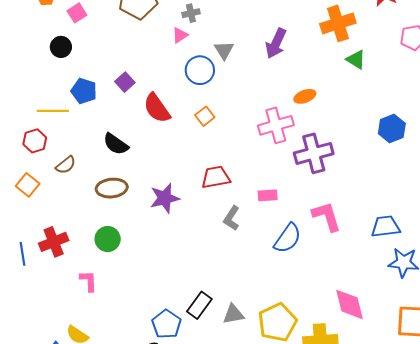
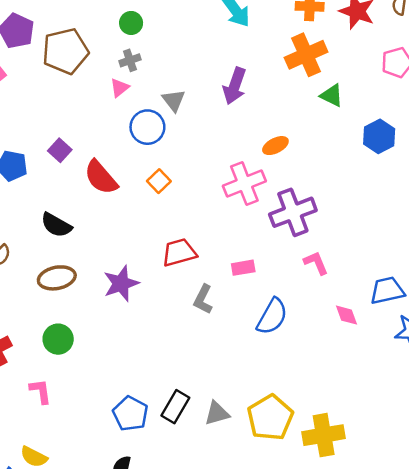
blue hexagon: (392, 129) -> (379, 136), moved
pink L-shape: (327, 216) -> (316, 263), moved, size x0.7
pink diamond: (349, 304) -> (346, 315), moved, size x0.6
blue pentagon: (166, 324) -> (130, 414), moved

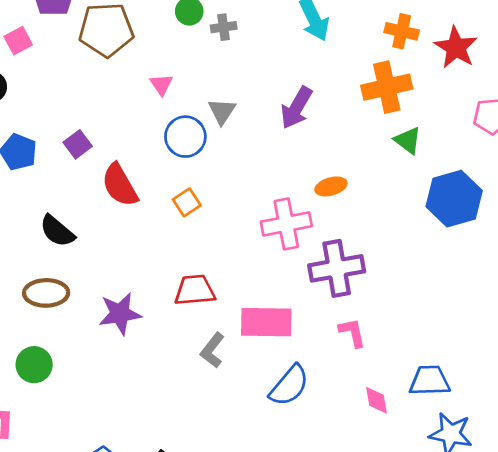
gray cross: (130, 60) -> (224, 27), moved
pink triangle: (119, 88) -> (161, 85), turned -36
blue hexagon: (379, 136) -> (454, 199), size x1.4
pink rectangle: (243, 268) -> (266, 322), size x1.8

